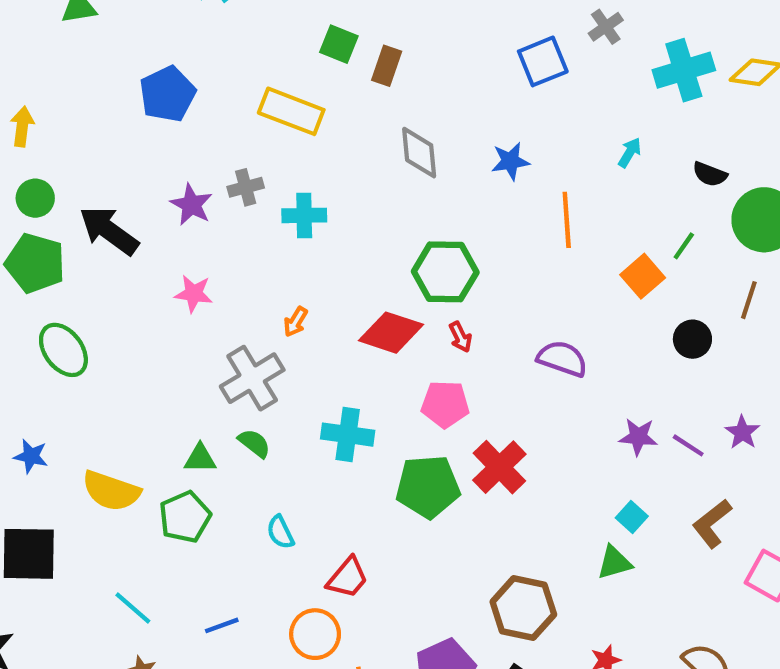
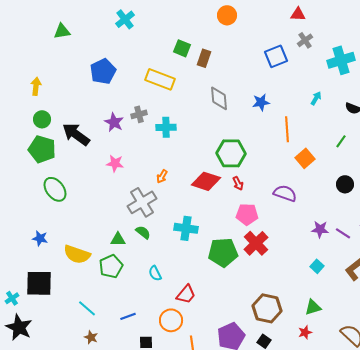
orange square: (643, 276) -> (305, 158), moved
pink pentagon: (445, 404) -> (247, 214), moved
green triangle: (614, 563) -> (313, 307), moved

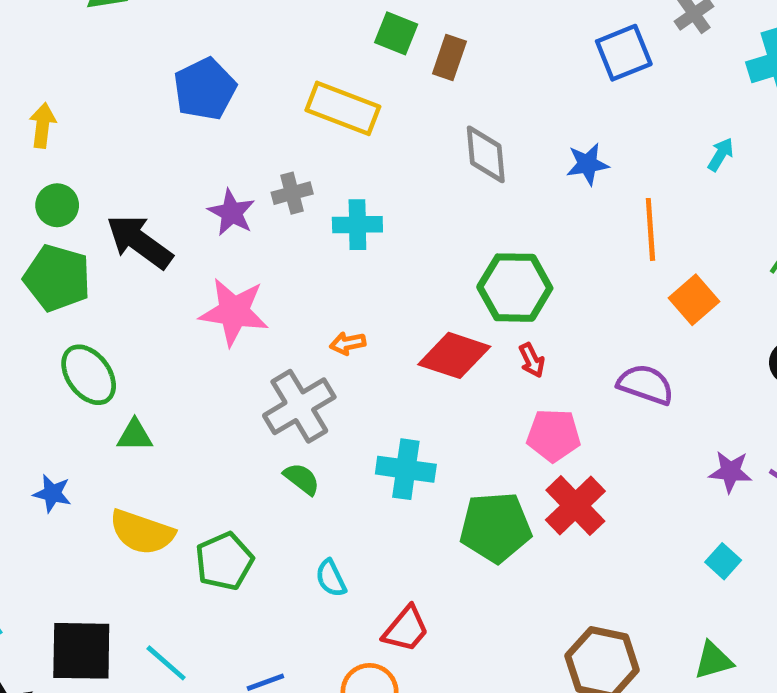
pink star: (115, 163) -> (234, 312), size x1.6
orange arrow: (162, 176) -> (348, 343), turned 48
green triangle: (118, 239) -> (135, 435), moved
black square: (39, 283) -> (81, 651), moved

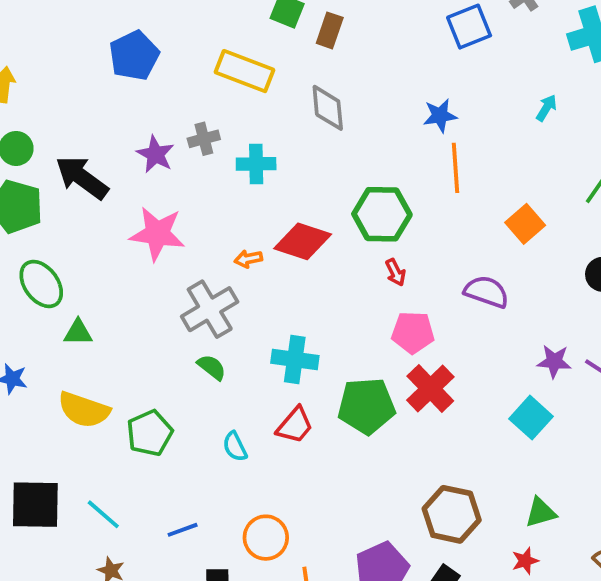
gray diamond: (486, 154) -> (328, 108), moved
orange line: (650, 229) -> (455, 168), moved
red diamond: (454, 355) -> (303, 241), moved
cyan square: (723, 561) -> (531, 418), moved, size x1.5
red trapezoid: (406, 629) -> (295, 425), moved

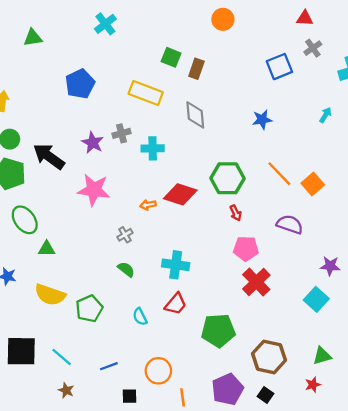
orange line: (455, 168) -> (279, 174), moved, turned -40
gray cross: (210, 309) -> (125, 235), size x0.5
green pentagon: (366, 406) -> (218, 330), moved

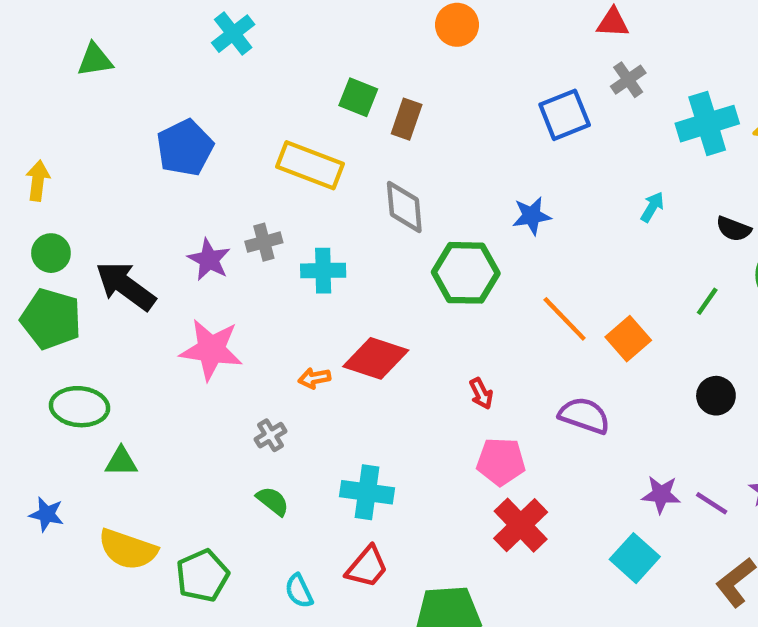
green hexagon: (228, 178) -> (466, 273), moved
green ellipse: (25, 220) -> (80, 407), turned -48

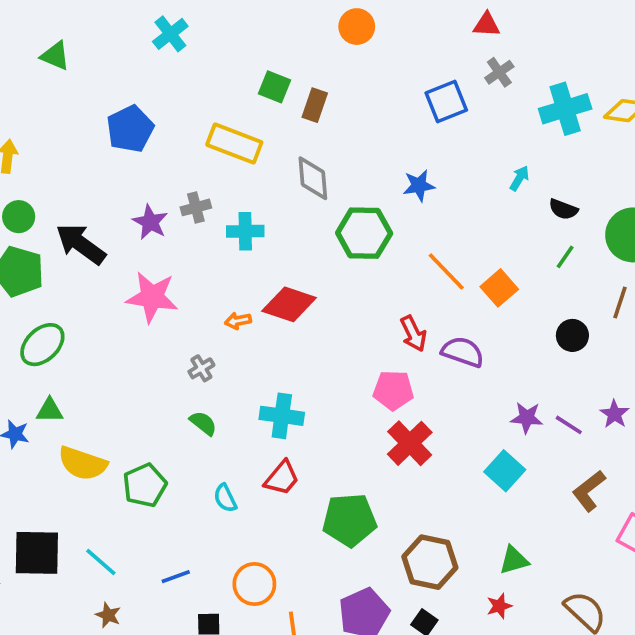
green triangle: (95, 60) -> (55, 56), turned 32
black semicircle: (734, 229) -> (563, 209), moved
red arrow: (481, 393) -> (413, 334), moved, size x1.4
green ellipse: (80, 407) -> (42, 345), turned -48
green triangle: (121, 462) -> (50, 410), moved

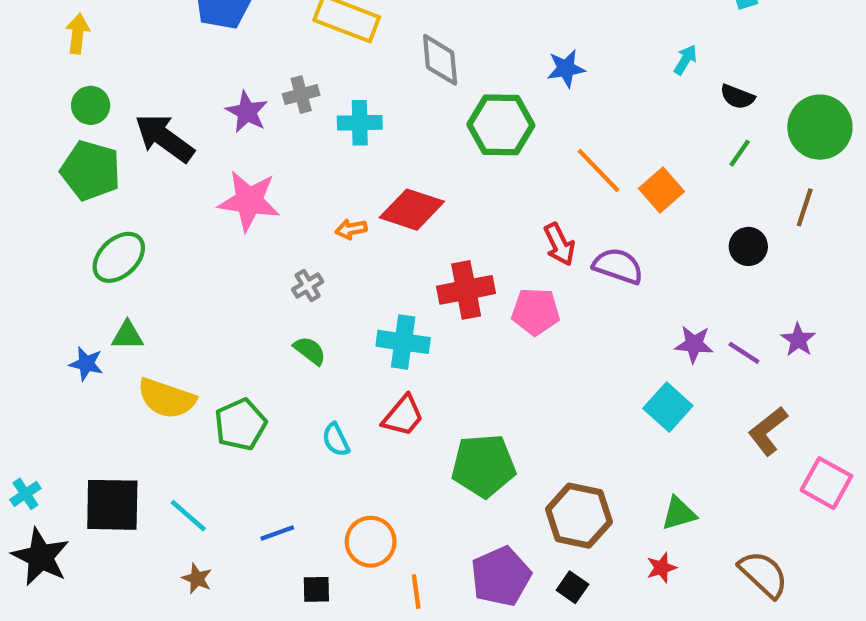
red cross: (410, 443) -> (466, 290), moved, turned 33

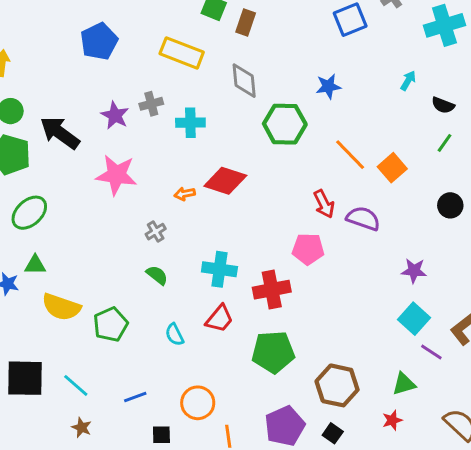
red cross: (466, 290) -> (272, 290), moved
purple line: (744, 353) -> (431, 352), moved
cyan square: (668, 407) -> (414, 319), moved

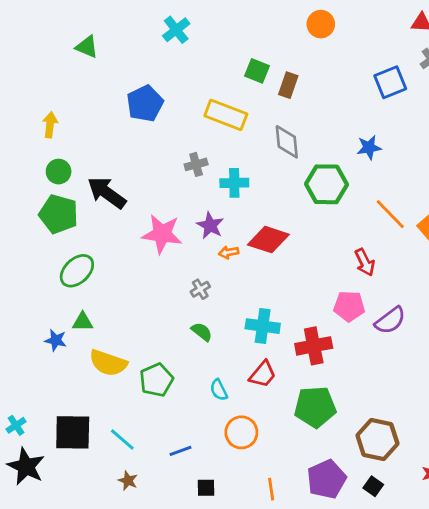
purple star: (115, 115) -> (210, 225), moved
purple semicircle: (363, 218) -> (390, 320), moved, turned 124
orange circle: (198, 403) -> (241, 432), moved

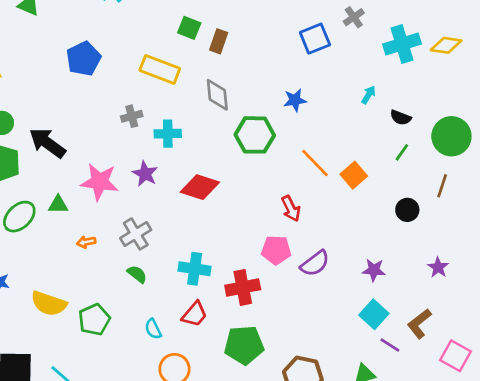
orange arrow: (229, 252) -> (86, 242), moved
gray cross: (200, 289) -> (136, 234), size x1.6
green triangle: (83, 322) -> (58, 205), moved

